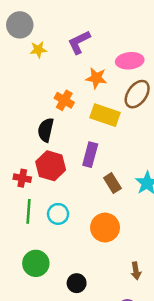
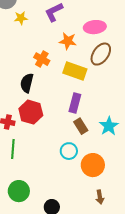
purple rectangle: (90, 155) -> (75, 103), moved
cyan circle: (58, 214) -> (69, 151), moved
orange circle: (105, 228) -> (93, 165), moved

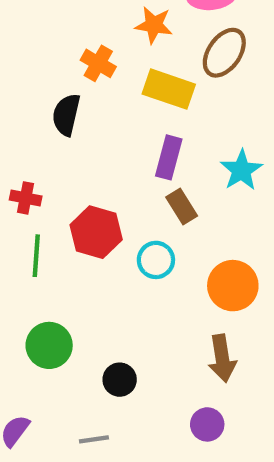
red hexagon: (31, 112) -> (96, 232), moved
cyan star: (109, 126) -> (241, 170), moved
orange circle: (93, 165) -> (233, 286), moved
brown arrow: (100, 197) -> (222, 358), size x1.5

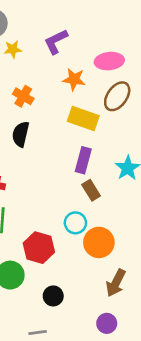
orange cross: (98, 63) -> (23, 96), moved
red hexagon: (96, 232) -> (39, 248), moved
orange circle: (233, 286) -> (99, 242), moved
brown arrow: (222, 358) -> (116, 283), turned 36

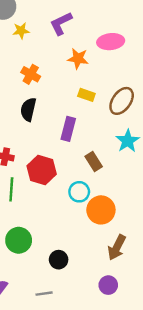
brown ellipse: (117, 96) -> (122, 101), moved
yellow rectangle: (83, 118) -> (86, 95), size x0.6
purple rectangle: (83, 160) -> (68, 129), moved
red hexagon: (39, 248) -> (42, 170), moved

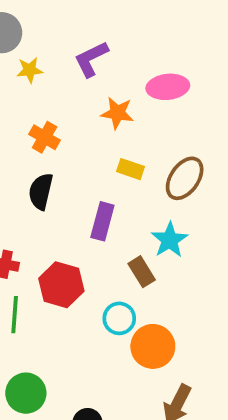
cyan star: (128, 141) -> (170, 240), moved

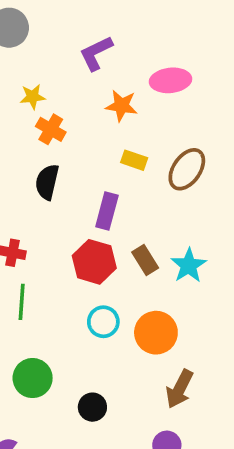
yellow star: (30, 70) -> (33, 97), moved
cyan star: (170, 240) -> (189, 265), moved
red hexagon: (61, 285) -> (94, 262), moved
cyan circle: (119, 318) -> (103, 322), moved

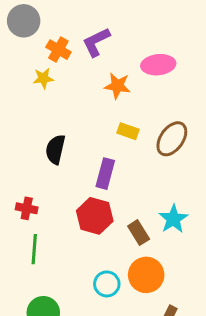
orange cross: (51, 129) -> (58, 50), moved
brown rectangle: (145, 260) -> (139, 233), moved
cyan circle: (103, 322) -> (107, 284), moved

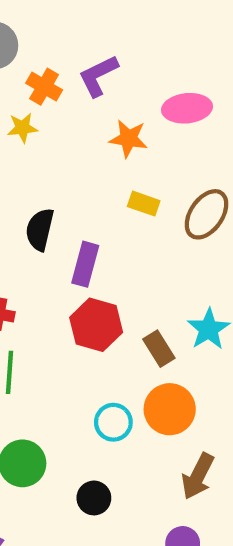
purple rectangle: (105, 174) -> (85, 264), moved

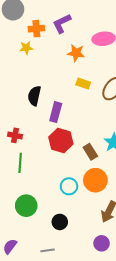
orange cross: (44, 87) -> (36, 29), turned -35

